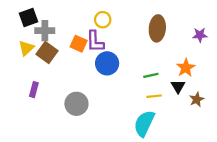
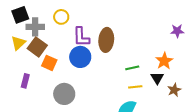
yellow circle: (103, 20) -> (61, 17), moved
brown ellipse: (157, 28) -> (106, 40), moved
orange square: (79, 44) -> (49, 63), moved
blue circle: (107, 63) -> (80, 57), moved

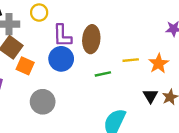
green line: (132, 68) -> (103, 74), moved
black triangle: (157, 78) -> (150, 96), moved
yellow line: (135, 87) -> (131, 60), moved

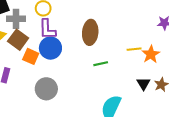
purple L-shape: (62, 36) -> (47, 29), moved
blue circle: (61, 59) -> (50, 48), moved
yellow line: (131, 60) -> (134, 49), moved

